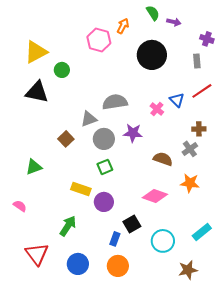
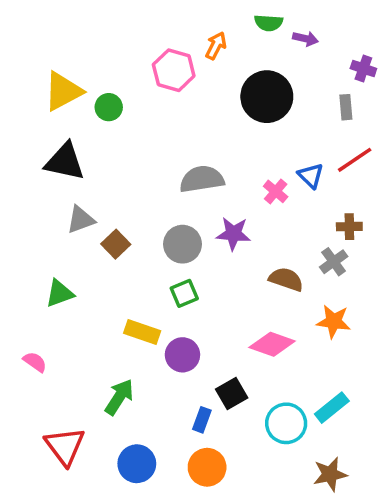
green semicircle: (153, 13) -> (269, 23), turned 126
green circle: (62, 70) -> (109, 107), moved
gray triangle: (89, 119) -> (81, 220), moved
cyan rectangle: (202, 232) -> (332, 408), moved

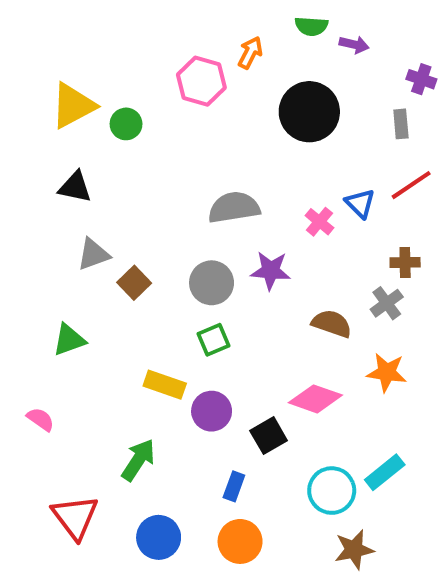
black triangle: (65, 162) -> (75, 187), size x0.7
black square: (232, 393) -> (269, 436), moved
brown star: (330, 474) -> (354, 550), moved

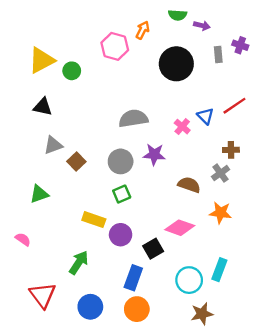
gray rectangle: (401, 124) -> (218, 55), moved
cyan rectangle: (385, 472) -> (219, 270), turned -30
blue rectangle: (234, 486) -> (133, 278), size x1.5

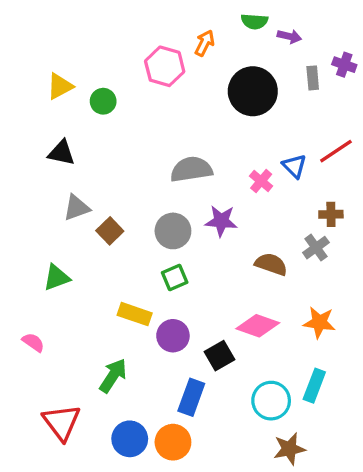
yellow triangle: (41, 60) -> (60, 86), size x0.7
orange star: (221, 213) -> (319, 322), moved
orange circle: (137, 309) -> (173, 442), moved

